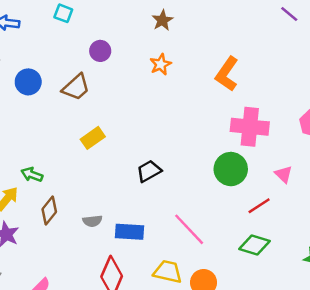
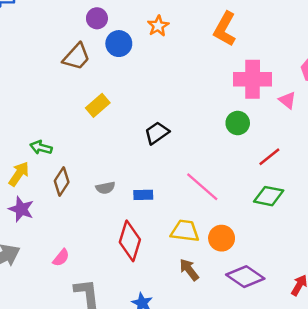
blue circle: (28, 82) -> (119, 44), moved
green circle: (231, 169) -> (238, 123), size x0.7
pink triangle: (283, 174) -> (287, 100), moved
blue rectangle: (129, 232) -> (143, 195), size x0.7

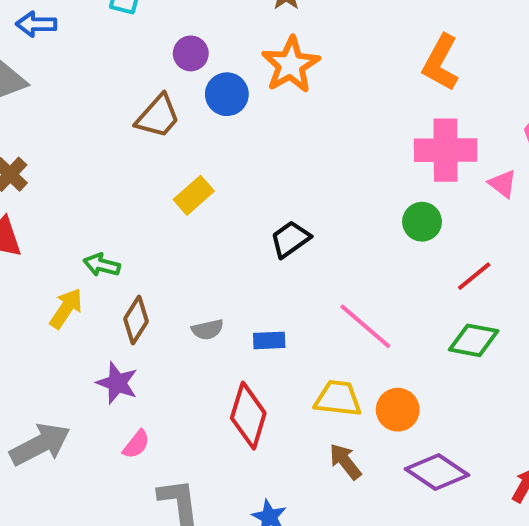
orange star: (158, 26) -> (291, 65), size x1.6
orange L-shape: (225, 29) -> (441, 63), moved
purple star: (21, 209) -> (117, 383), moved

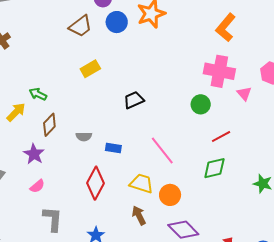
green diamond: (474, 340) -> (214, 168), turned -35

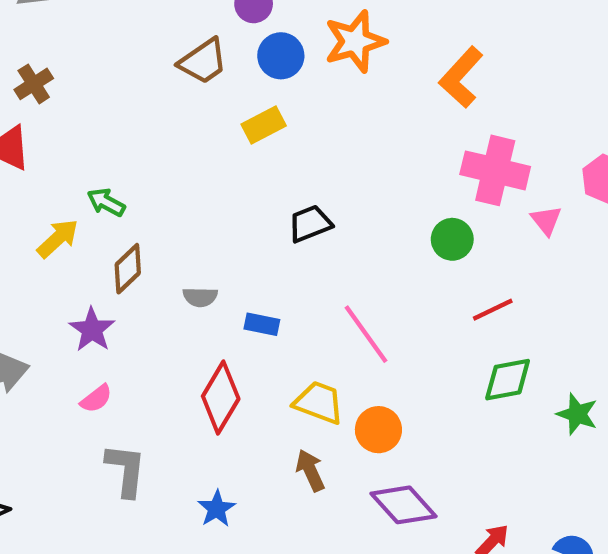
orange L-shape: (226, 28) -> (461, 77), moved
yellow rectangle: (90, 69) -> (264, 125), moved
green diamond: (214, 168) -> (508, 380), moved

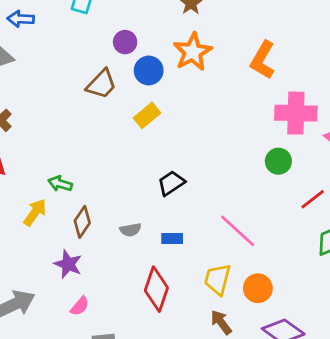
black trapezoid: (310, 224) -> (171, 183), moved
yellow trapezoid: (319, 403) -> (218, 279), turned -84

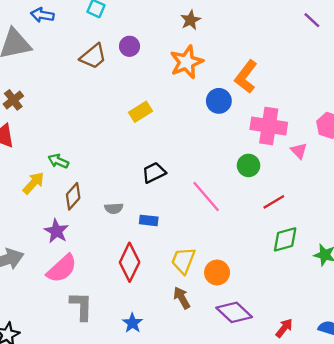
blue circle: (149, 71) -> (219, 101), moved
brown trapezoid: (101, 84) -> (93, 56), moved
pink line: (238, 231) -> (206, 197), moved
pink semicircle: (80, 306) -> (62, 269), size x1.8

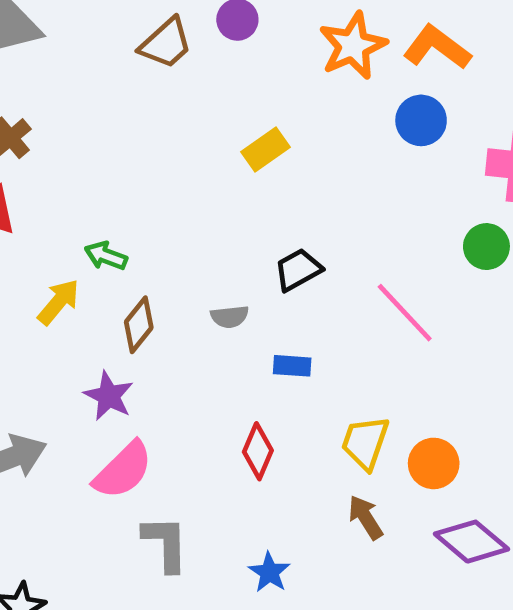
orange L-shape: (246, 77) -> (437, 47), moved, turned 92
gray semicircle: (114, 208) -> (230, 317), moved
red diamond: (130, 262) -> (258, 451), size x0.7

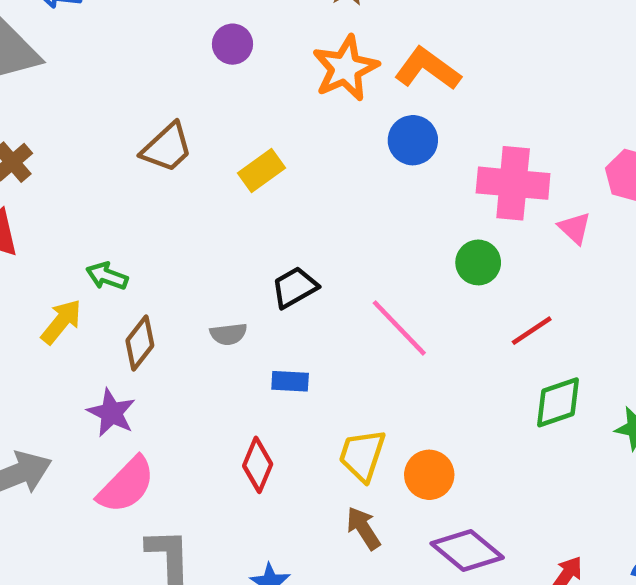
brown trapezoid: (166, 43) -> (167, 148), moved

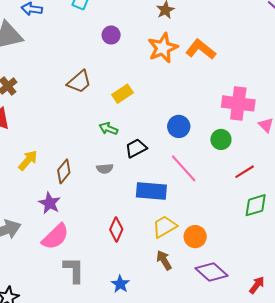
blue circle: (413, 140) -> (179, 126), moved
green arrow: (107, 276) -> (108, 129), moved
blue rectangle: (290, 381) -> (151, 191), moved, size x1.8
yellow trapezoid: (362, 455) -> (165, 227), turned 40

